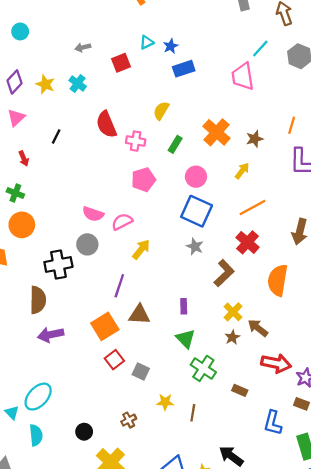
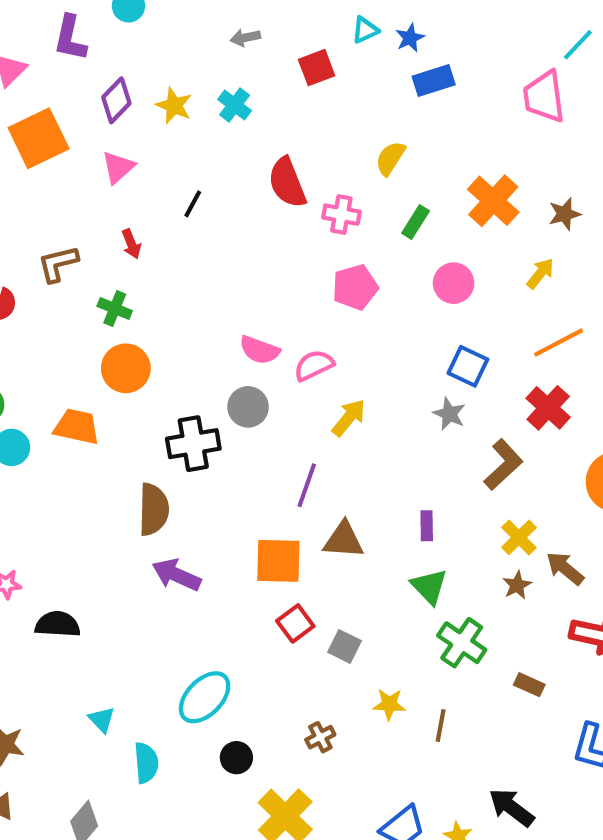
blue square: (197, 211) -> (468, 366), moved, size x0.7
orange square: (105, 326) -> (278, 561), turned 32
purple arrow: (51, 335) -> (176, 575), turned 35
cyan ellipse: (38, 397) -> (205, 697), moved

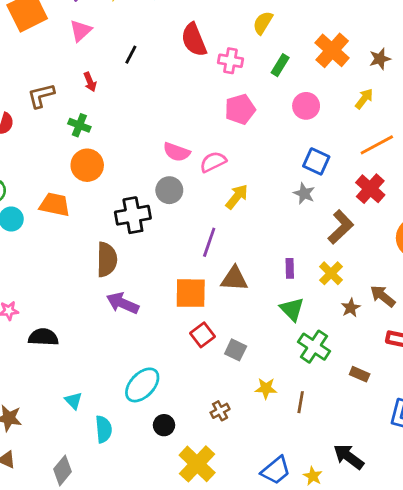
yellow cross: (519, 537) -> (331, 273), moved

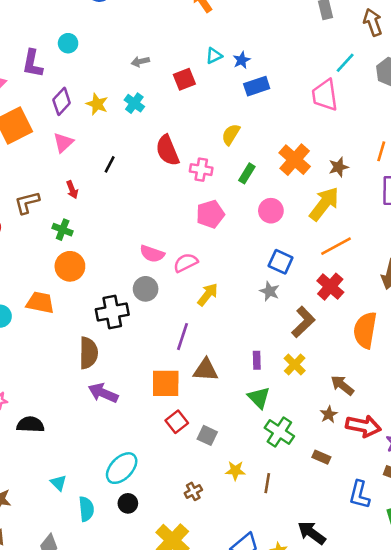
yellow arrow: (364, 99) -> (324, 204), size x1.8
brown star: (351, 308) -> (329, 414), moved
black circle: (164, 425) -> (128, 503), moved

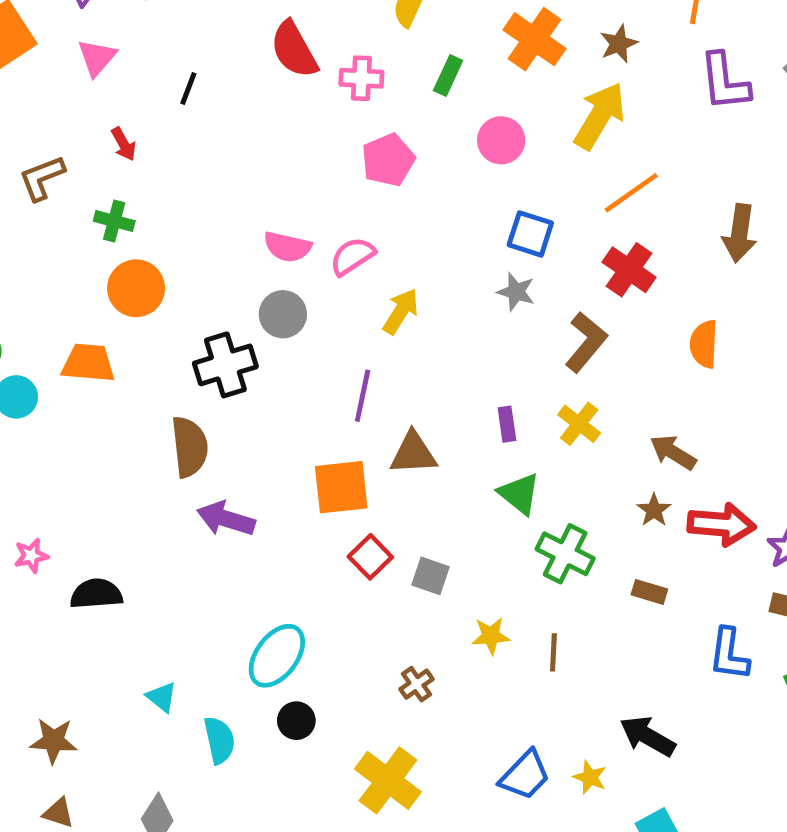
orange semicircle: (365, 330) -> (704, 344), size x0.7

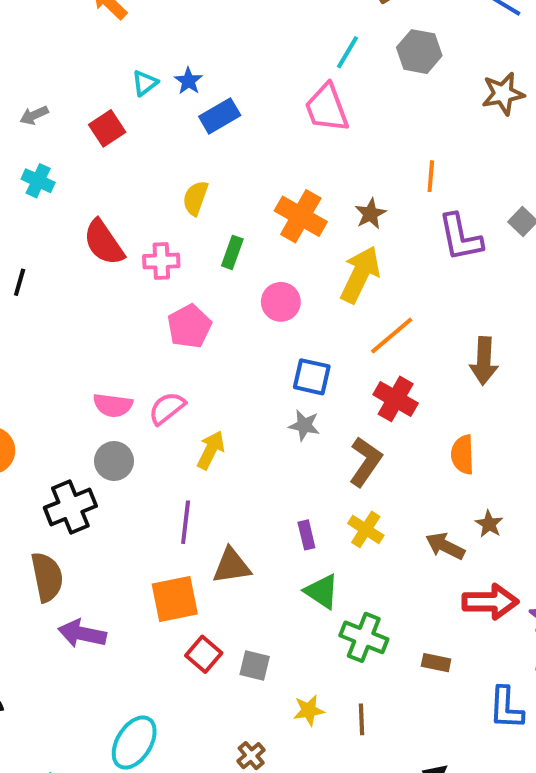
brown star: (654, 510) -> (489, 524), moved

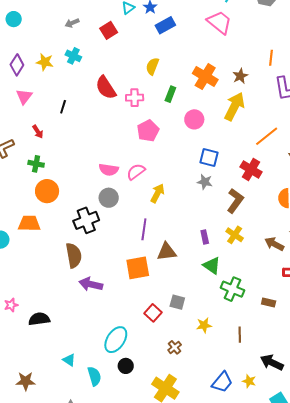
pink trapezoid: (327, 108) -> (219, 22), turned 148
orange line: (392, 335) -> (267, 136), moved
red square: (204, 654) -> (153, 313), moved
brown line: (361, 719) -> (240, 335), moved

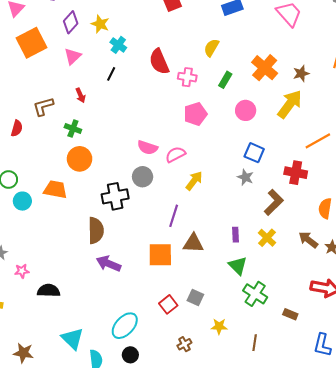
cyan cross: (73, 56) -> (118, 45), moved
red cross: (251, 169) -> (296, 173), turned -30
brown arrow: (274, 244) -> (308, 240), moved
cyan triangle: (69, 360) -> (73, 339), size x1.6

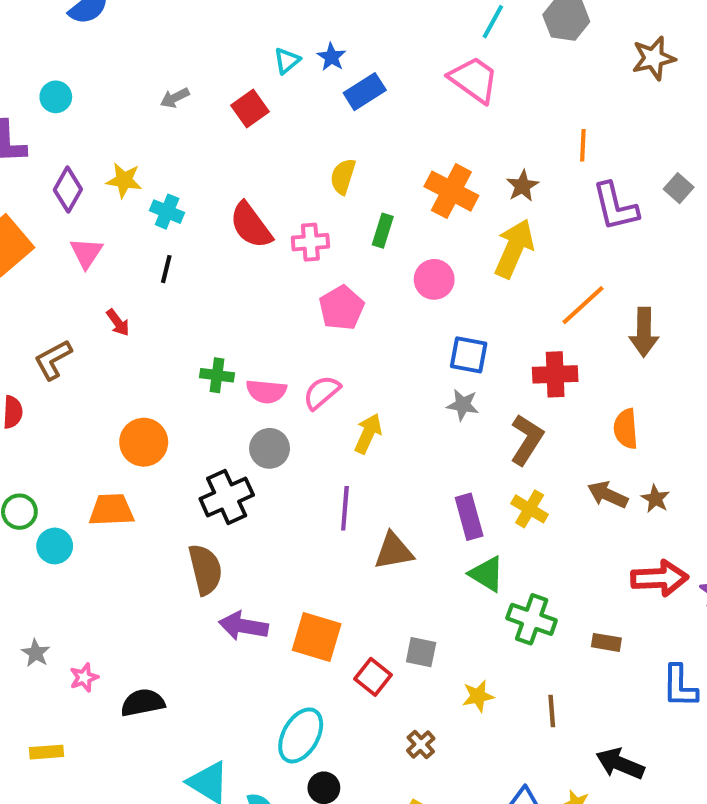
green cross: (73, 129) -> (217, 375), moved
purple rectangle: (236, 235) -> (469, 517), size x1.5
orange square: (160, 255) -> (317, 637), moved, turned 30

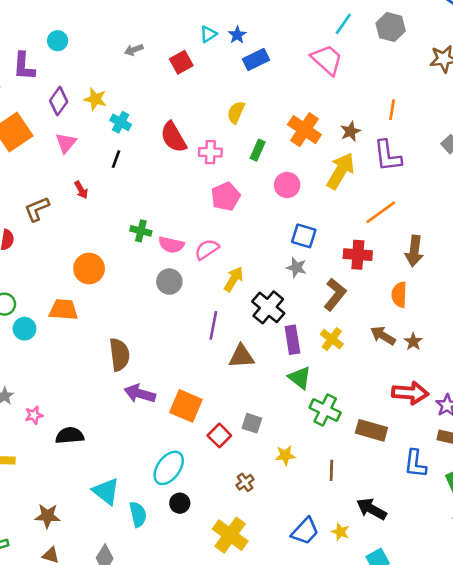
purple L-shape: (615, 207) -> (388, 156), moved
brown arrow: (644, 332) -> (414, 251), moved
black cross: (227, 497) -> (268, 307), moved, turned -32
brown rectangle: (606, 642) -> (371, 430), size x1.6

